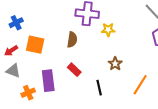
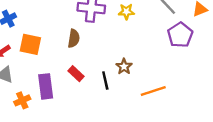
yellow star: (108, 30) -> (126, 12), moved
orange line: (140, 85) -> (153, 91), turned 40
black line: (99, 88) -> (105, 81), moved

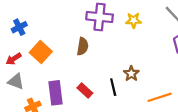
orange square: (30, 44) -> (41, 52), turned 30
red rectangle: (76, 74) -> (85, 91), moved

